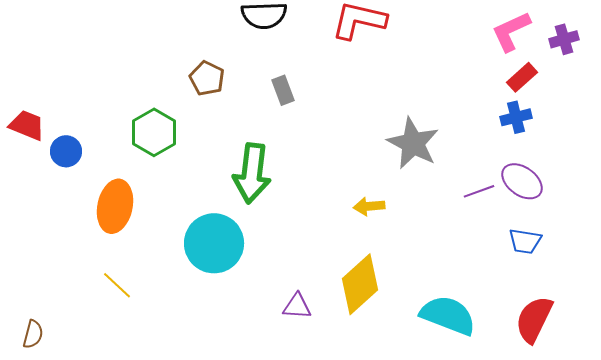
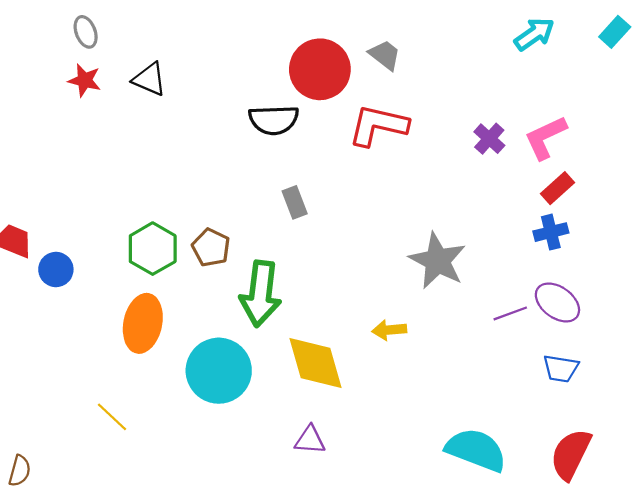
purple cross: (564, 39) -> (489, 139), moved, turned -32
brown pentagon: (207, 78) -> (211, 247), moved
orange ellipse: (115, 206) -> (143, 323), moved
yellow diamond: (360, 284) -> (315, 363), moved, turned -64

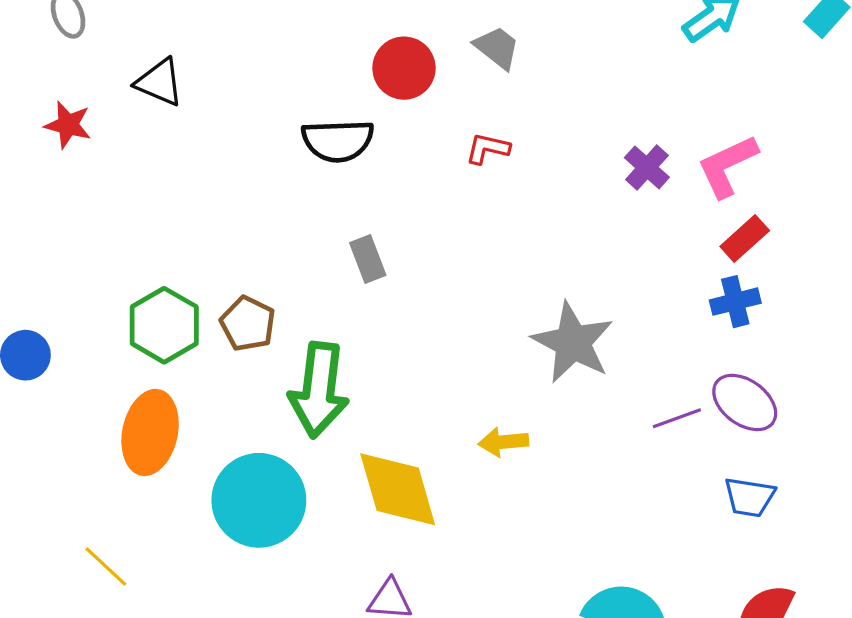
red circle: (320, 69) -> (404, 68), size x0.7
red star: (85, 80) -> (68, 125), moved
red L-shape: (378, 125) -> (488, 149), size x0.5

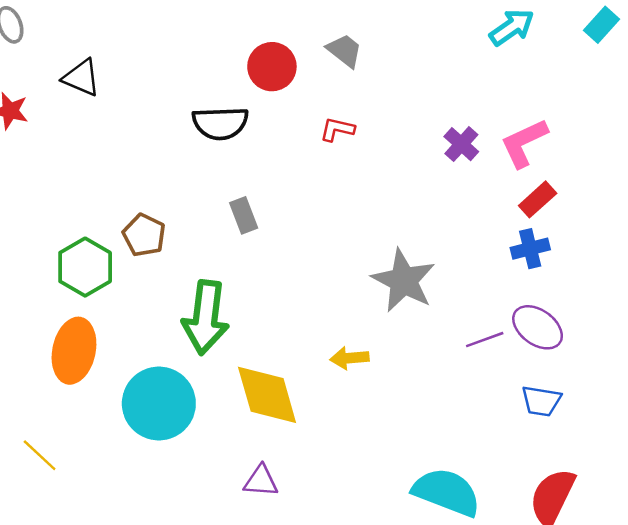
brown pentagon: (248, 324) -> (144, 235), moved

